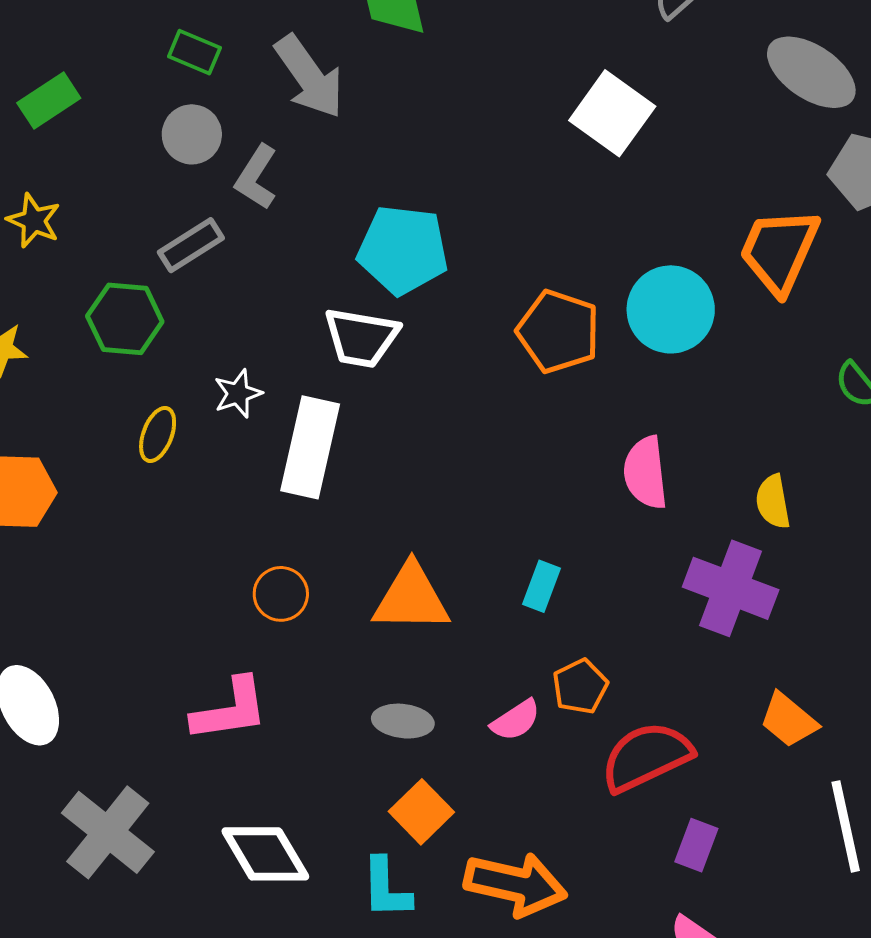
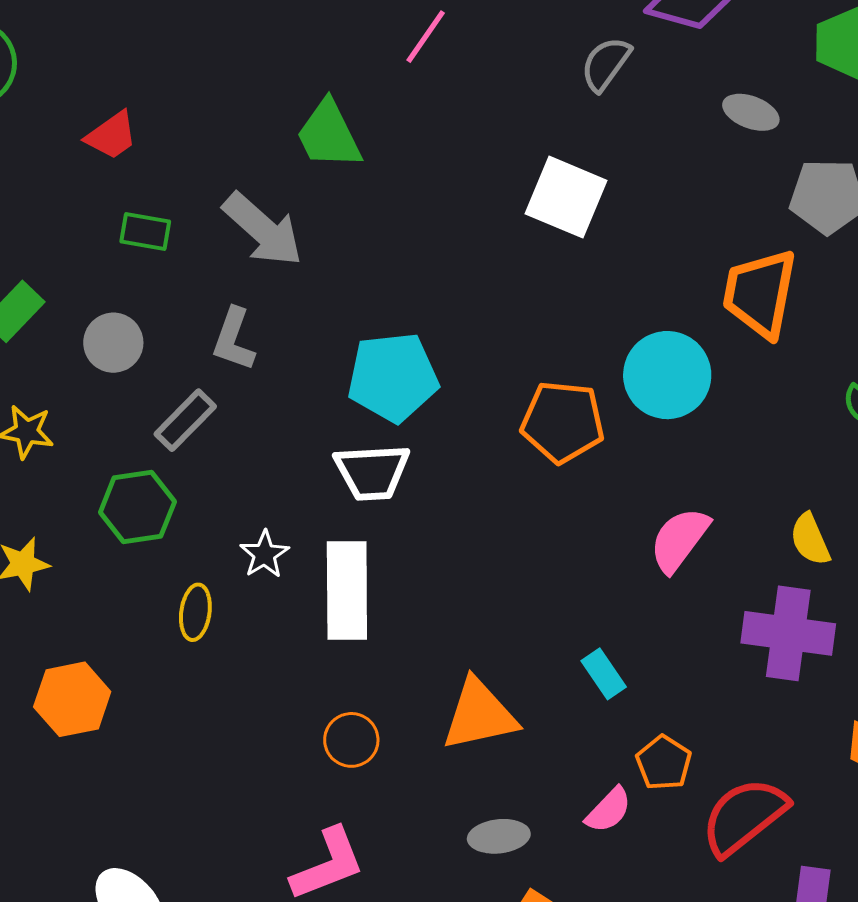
gray ellipse: (811, 72) -> (751, 112), size x0.6
gray circle: (192, 134) -> (113, 343), moved
pink semicircle: (645, 473) -> (679, 540), turned 56
cyan rectangle: (541, 586) -> (604, 674), turned -42

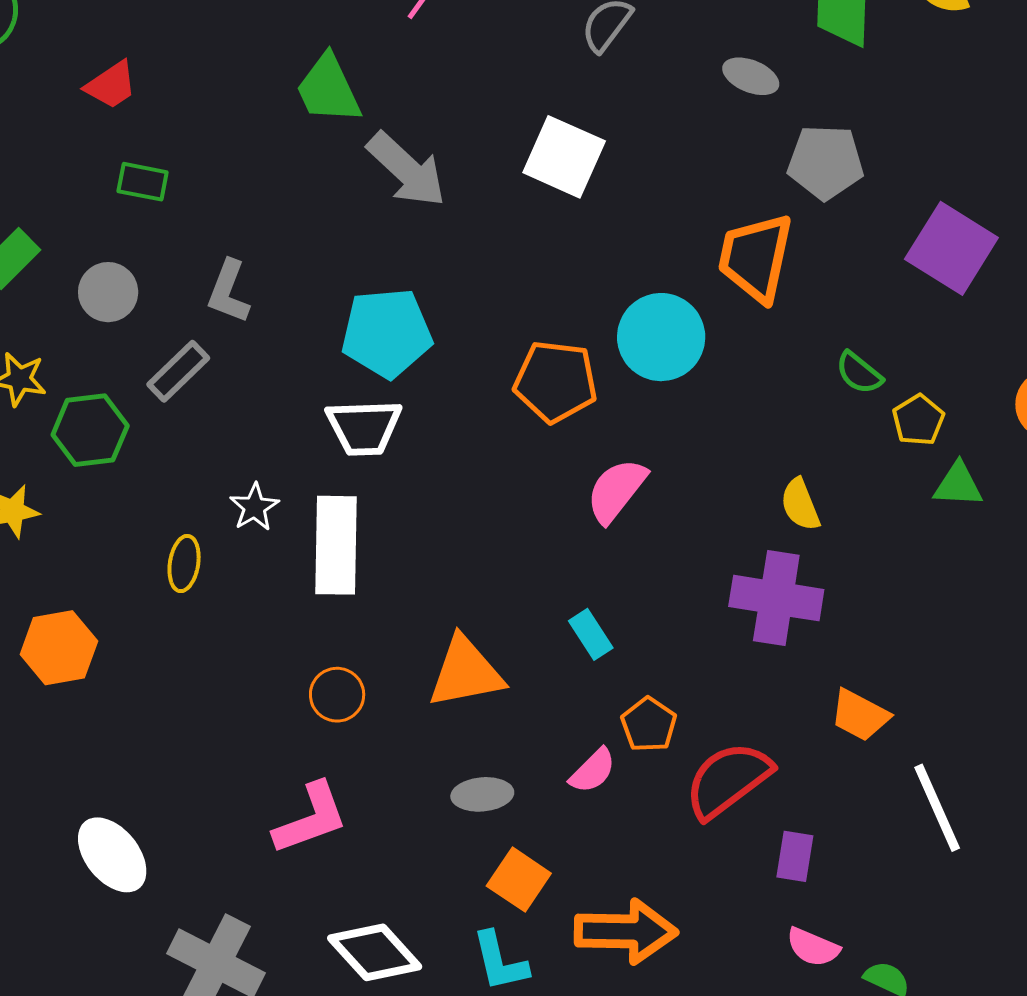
gray arrow: (263, 230) -> (407, 170), moved
green hexagon: (137, 507) -> (90, 430), moved
pink semicircle: (679, 540) -> (616, 491), moved

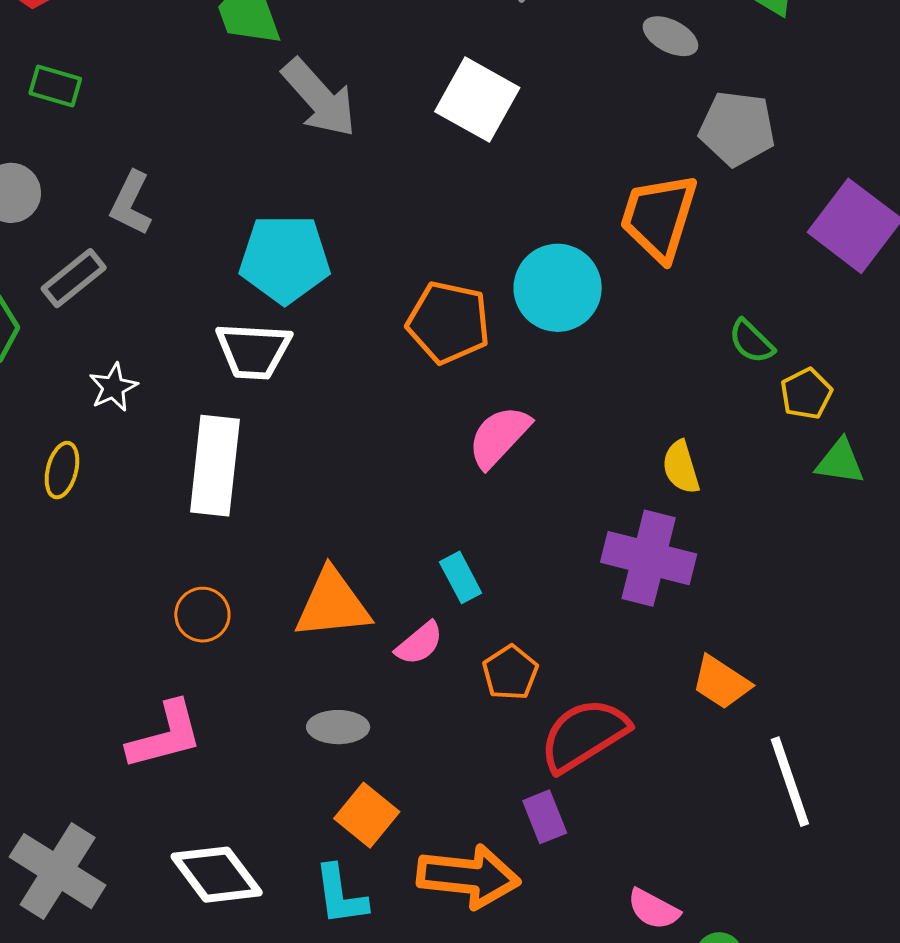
white star: (254, 507) -> (113, 387), moved
pink semicircle: (593, 771) -> (419, 643), moved
purple rectangle: (795, 856) -> (545, 817), moved, turned -36

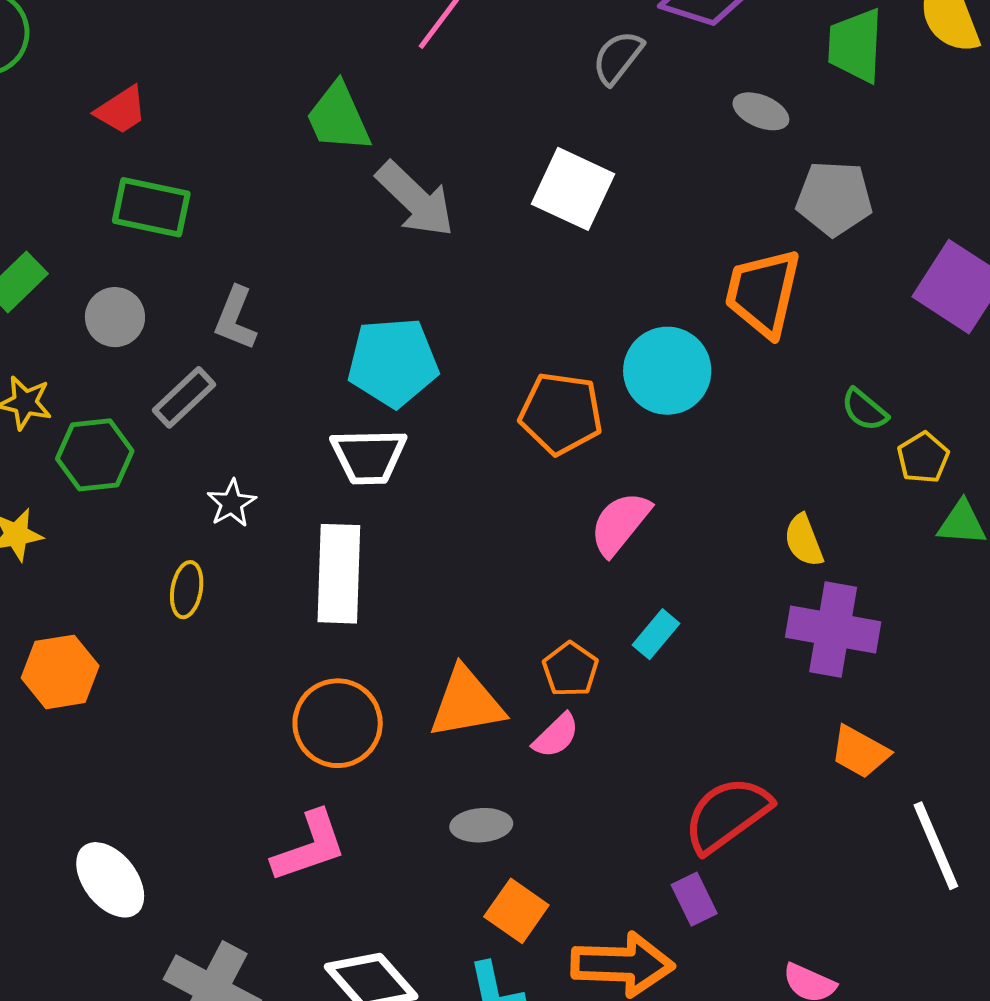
green rectangle: (55, 86) -> (151, 207), size x1.5
purple cross: (649, 558) -> (833, 630), moved
cyan rectangle: (461, 577) -> (656, 634), moved, turned 72
orange circle: (202, 615) -> (338, 723), size x1.6
orange pentagon: (510, 673) -> (570, 669), moved

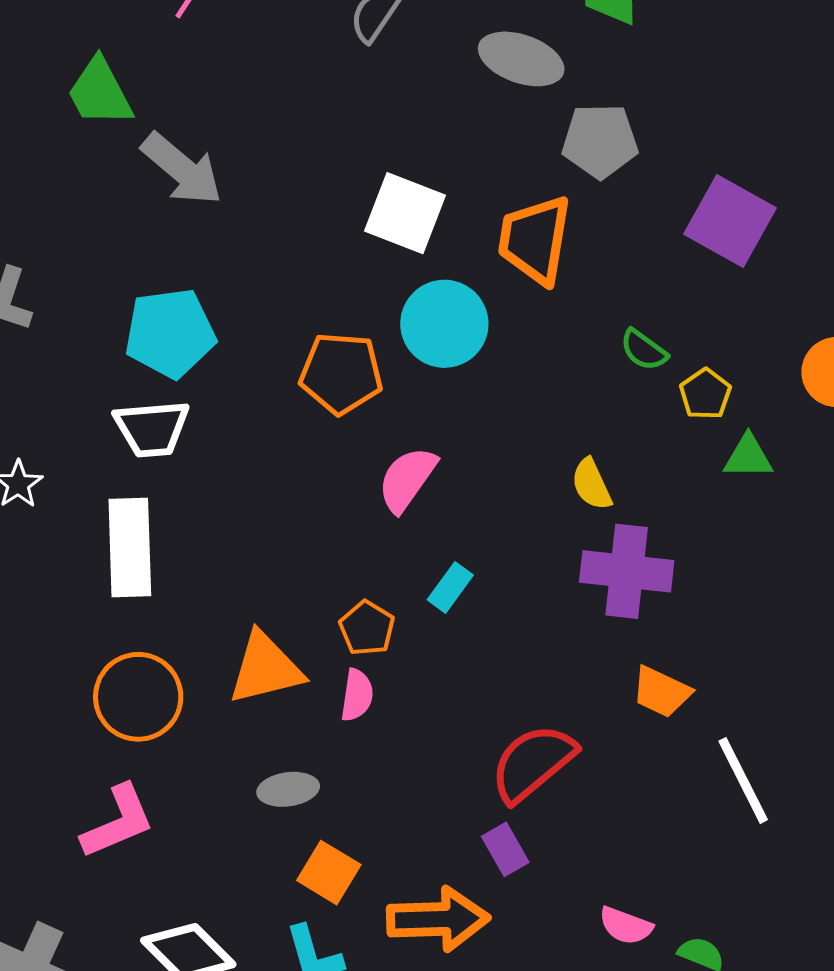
gray ellipse: (761, 111) -> (521, 59), size x1.5
white square: (573, 189) -> (405, 213), moved
pink semicircle: (556, 736) -> (357, 695), turned -34

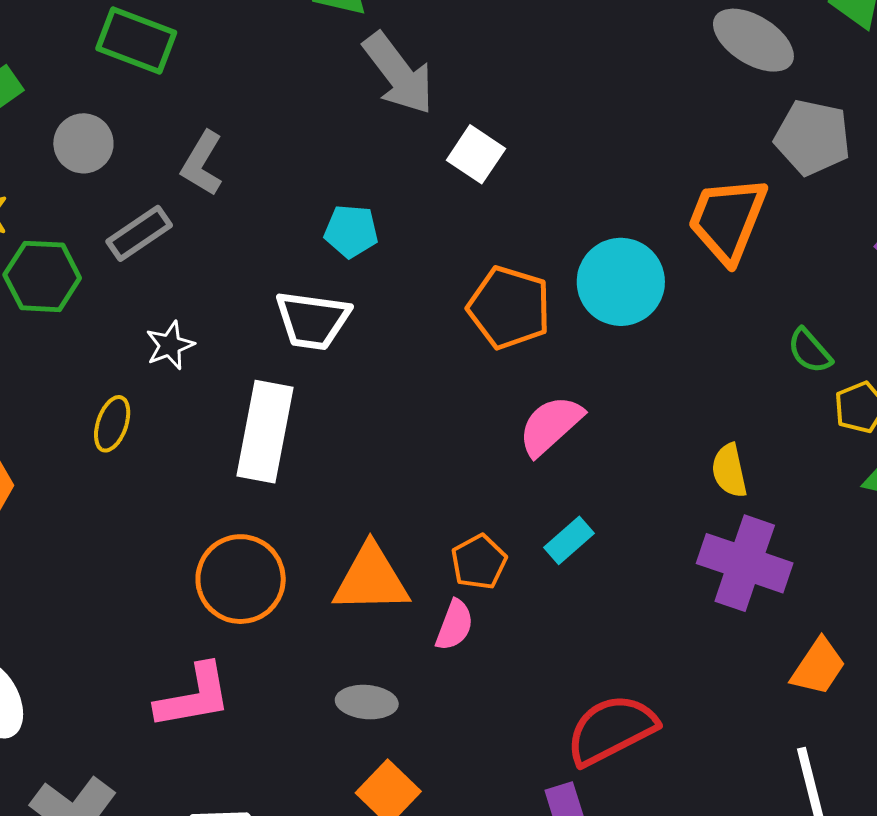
white square: (405, 213) -> (476, 154), moved, size x0.7
cyan pentagon: (170, 333) -> (351, 231), size x0.6
orange trapezoid: (661, 692) -> (818, 667), moved, turned -94

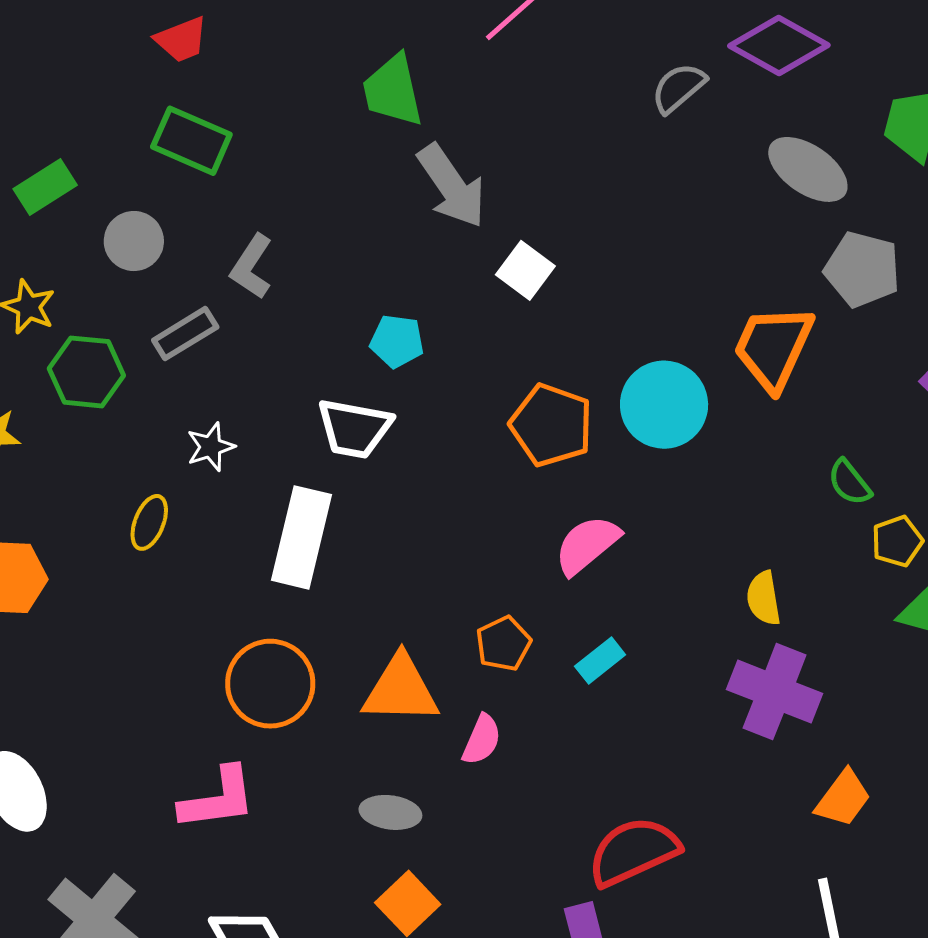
orange pentagon: (479, 562) -> (503, 644), moved

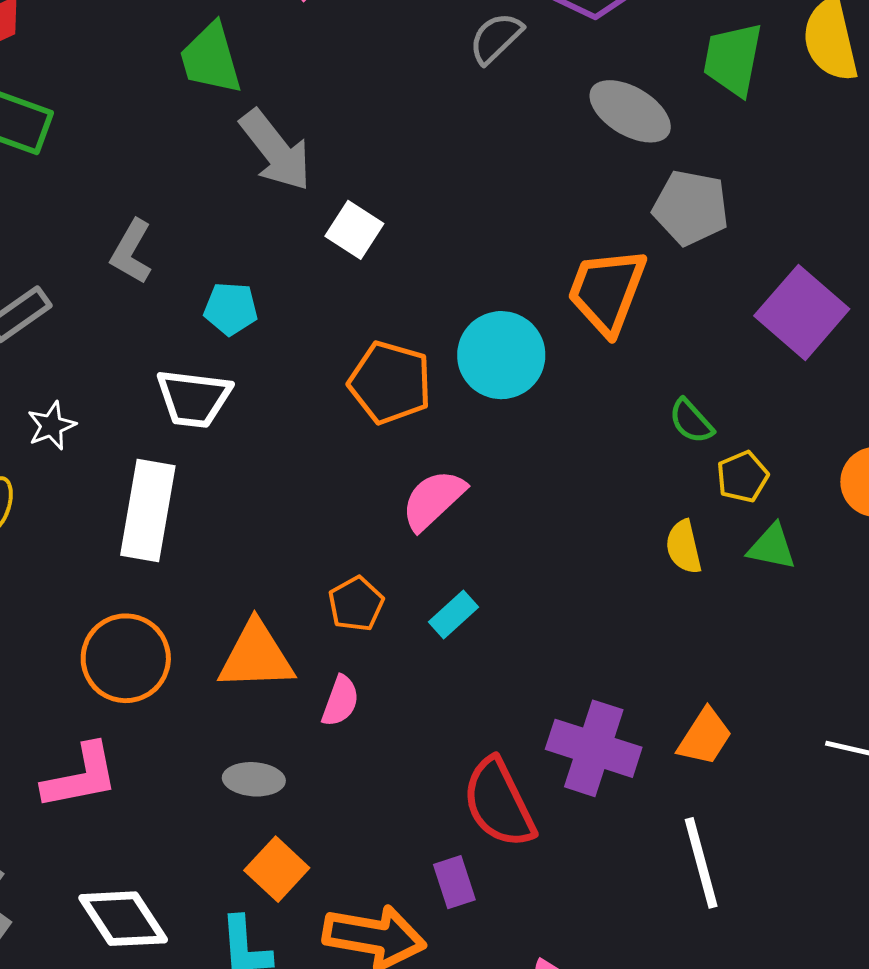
gray L-shape: (252, 267) -> (131, 252), moved
yellow semicircle: (764, 598) -> (684, 547), moved
purple cross: (775, 692) -> (594, 748), moved
red semicircle: (633, 851) -> (499, 803), turned -88

